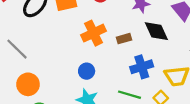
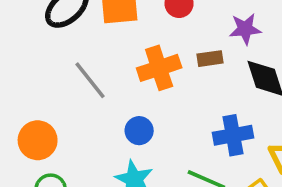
brown rectangle: (124, 39) -> (210, 59), moved
gray line: (17, 49) -> (90, 80), moved

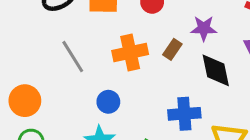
brown rectangle: (210, 59) -> (172, 49), turned -54

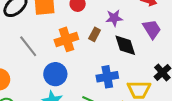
blue circle: (108, 102) -> (55, 74), size x1.5

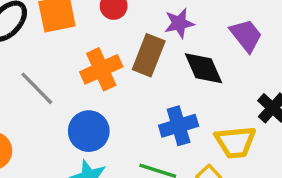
brown rectangle: (95, 34) -> (149, 55), size x1.6

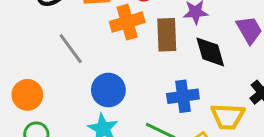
brown rectangle: (149, 55) -> (167, 35), turned -32
orange cross: (101, 69) -> (127, 22), moved

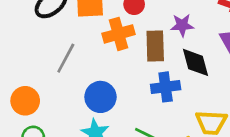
gray line: (71, 49) -> (66, 58), turned 64
blue cross: (183, 96) -> (166, 87), moved

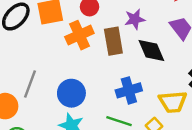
gray line: (66, 58) -> (30, 84), moved
blue cross: (166, 87) -> (129, 90), moved

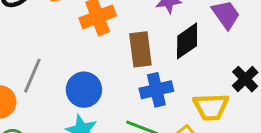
brown rectangle: (113, 41) -> (140, 49), moved
black diamond: (151, 51) -> (187, 41), turned 76

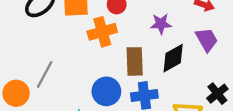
blue circle: (84, 90) -> (106, 91), moved

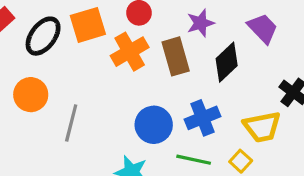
brown rectangle: (135, 61) -> (176, 56), moved
orange circle: (16, 93) -> (31, 95), moved

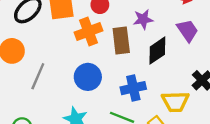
blue circle: (154, 125) -> (88, 77), moved

